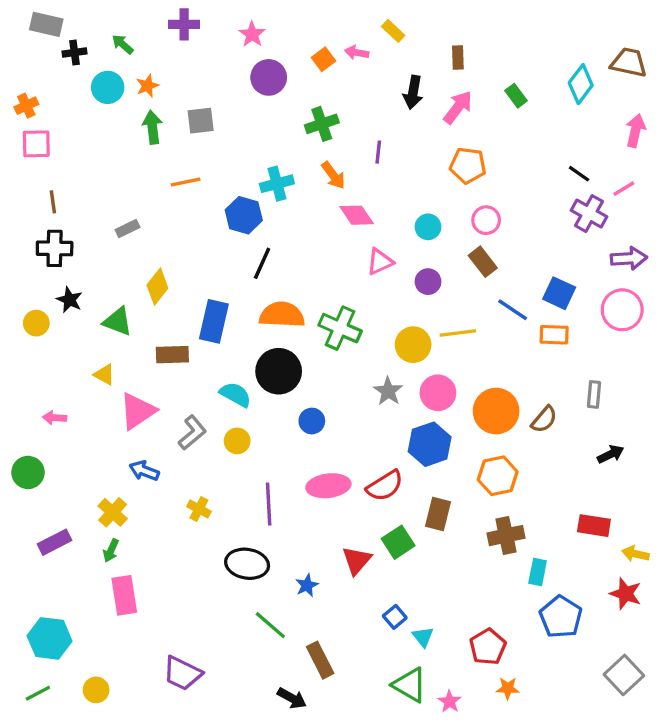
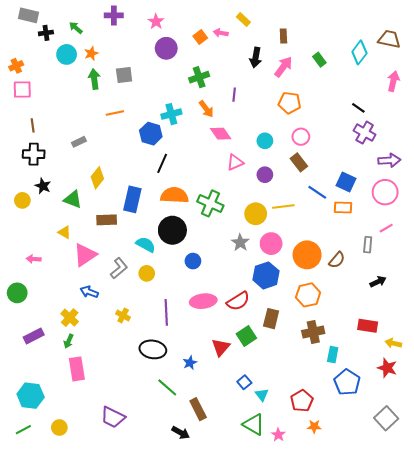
pink line: (624, 189) -> (386, 228), moved

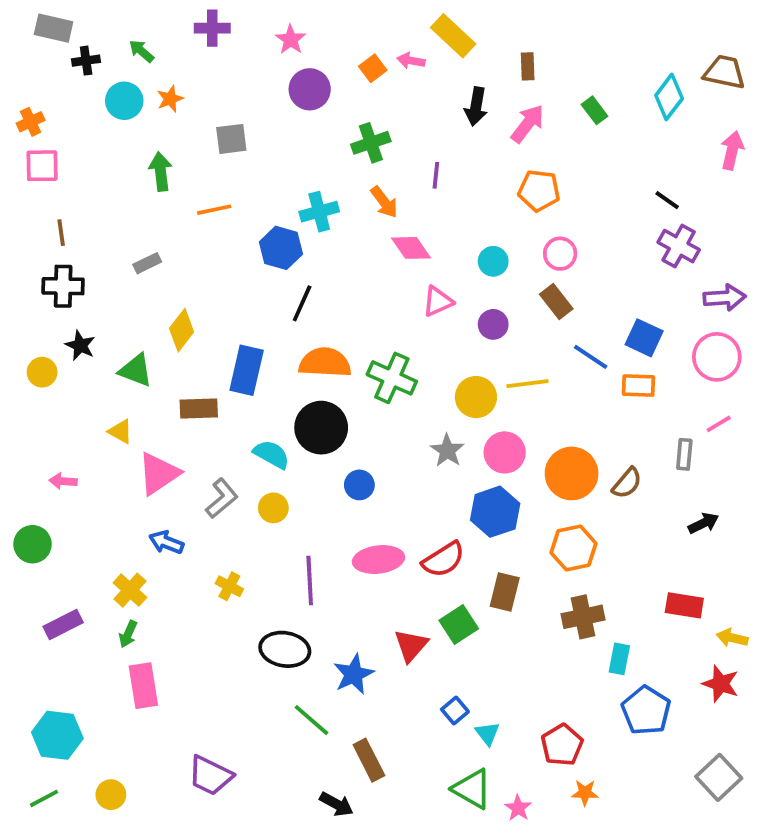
yellow rectangle: (243, 20) -> (453, 36), size x1.6
green arrow: (94, 79) -> (161, 171), moved
blue star: (190, 363) -> (354, 674), size x1.5

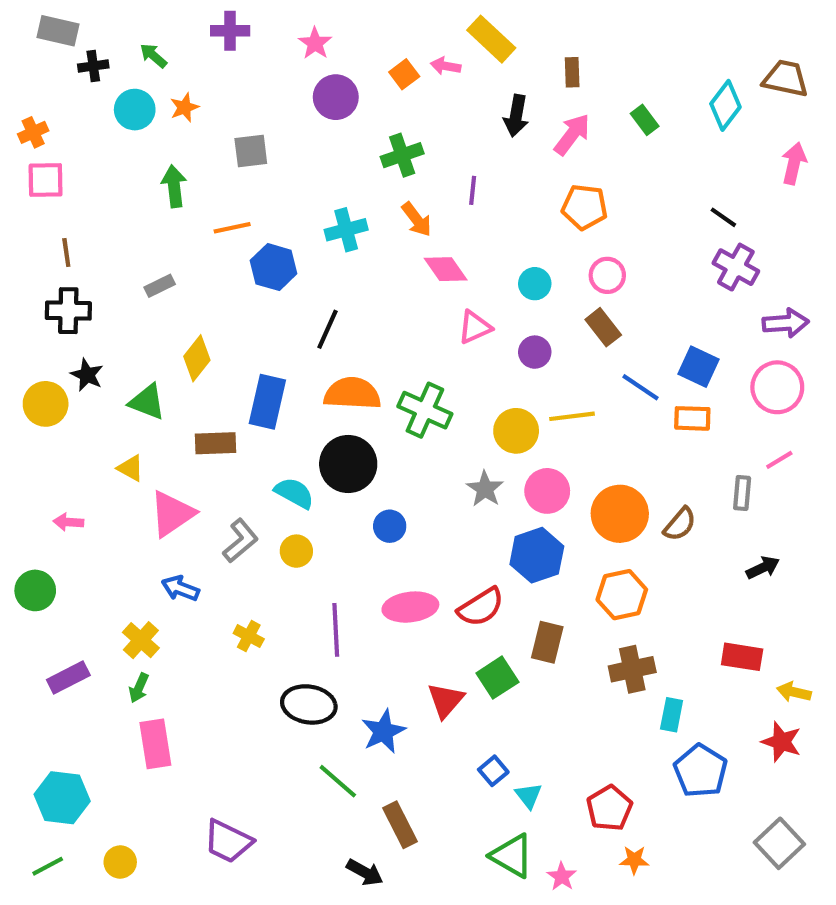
blue hexagon: (281, 248) -> (274, 267), moved
yellow circle: (42, 372) -> (46, 404), size x1.4

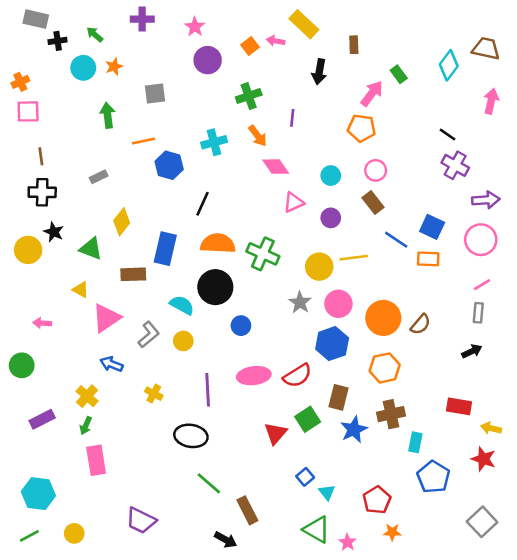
pink arrow: (572, 134) -> (372, 93), moved
gray rectangle: (742, 493) -> (478, 313), moved
blue star: (383, 731) -> (354, 429), moved

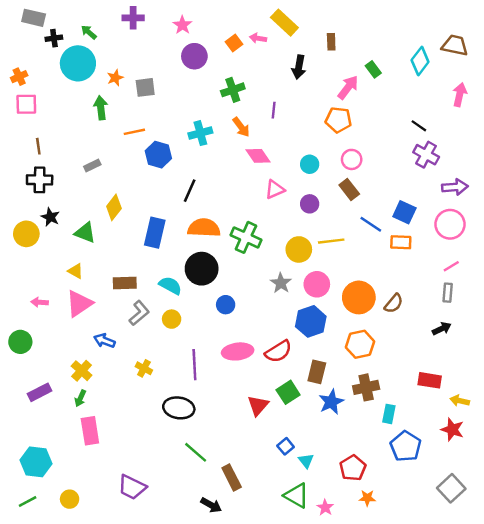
orange star: (114, 67) -> (115, 78), moved
cyan circle: (83, 68) -> (78, 63), size x1.5
brown rectangle: (133, 274) -> (125, 283), moved
pink triangle: (106, 318) -> (79, 303), moved

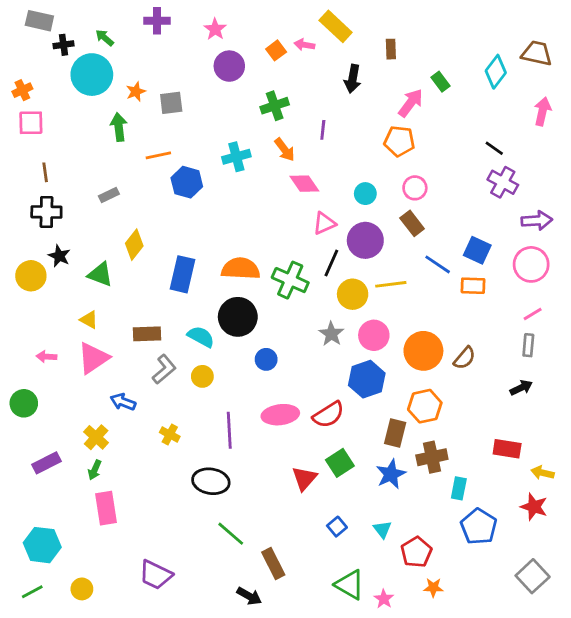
black line: (190, 191) -> (331, 263), moved
purple circle: (310, 204) -> (365, 240), size x1.6
brown rectangle: (317, 372) -> (395, 433), moved
cyan triangle: (306, 461) -> (382, 529), moved

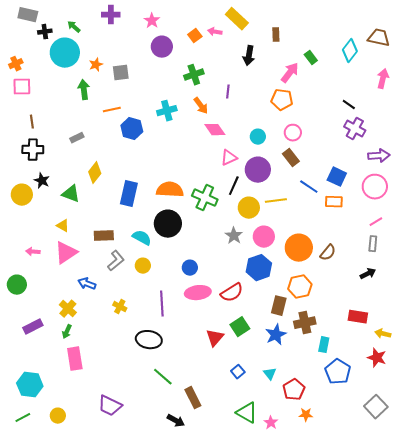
blue circle: (266, 359) -> (190, 268), moved

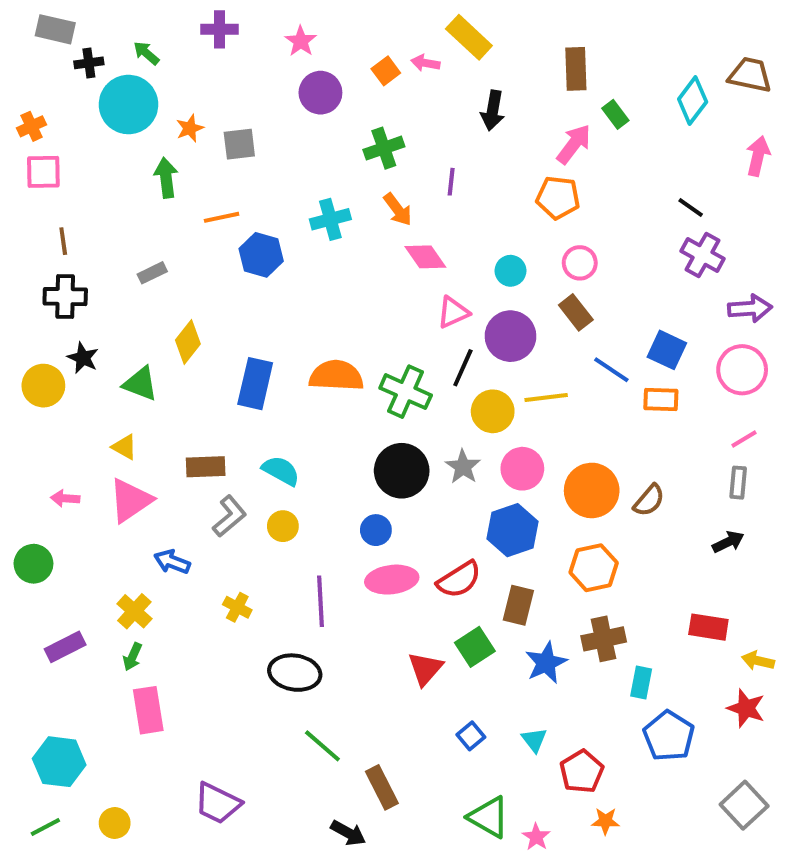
brown rectangle: (276, 35) -> (576, 69), moved, size x1.5
black circle: (168, 224) -> (402, 471), moved
brown rectangle: (279, 306) -> (518, 605), moved

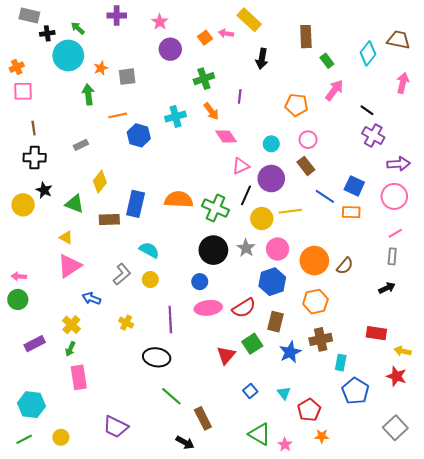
pink arrow: (574, 144) -> (334, 90), moved
brown rectangle: (206, 467) -> (109, 220), moved
pink arrow: (65, 498) -> (19, 276), moved

